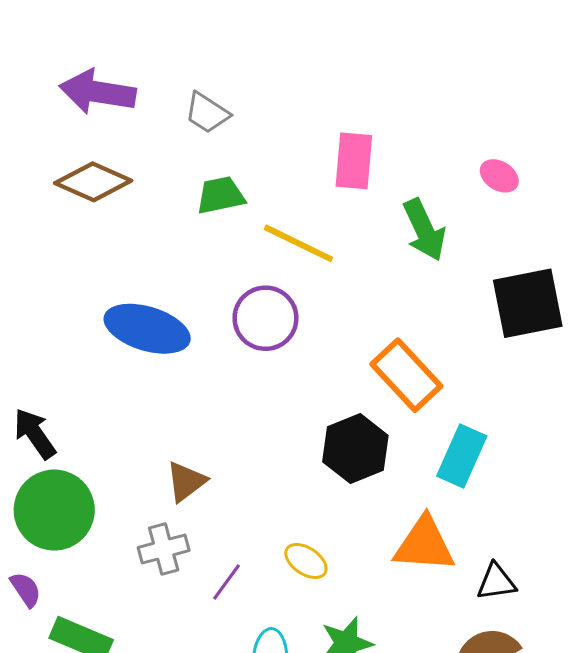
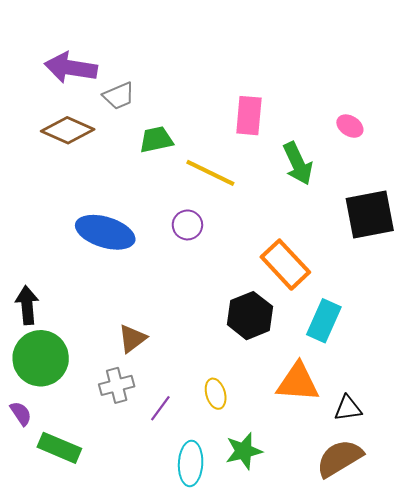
gray trapezoid: (207, 113) -> (119, 96), moved, turned -56
purple circle: (265, 318) -> (187, 225), size x0.7
black arrow: (35, 434) -> (27, 305), turned 30
yellow ellipse: (306, 561) -> (216, 394), turned 40

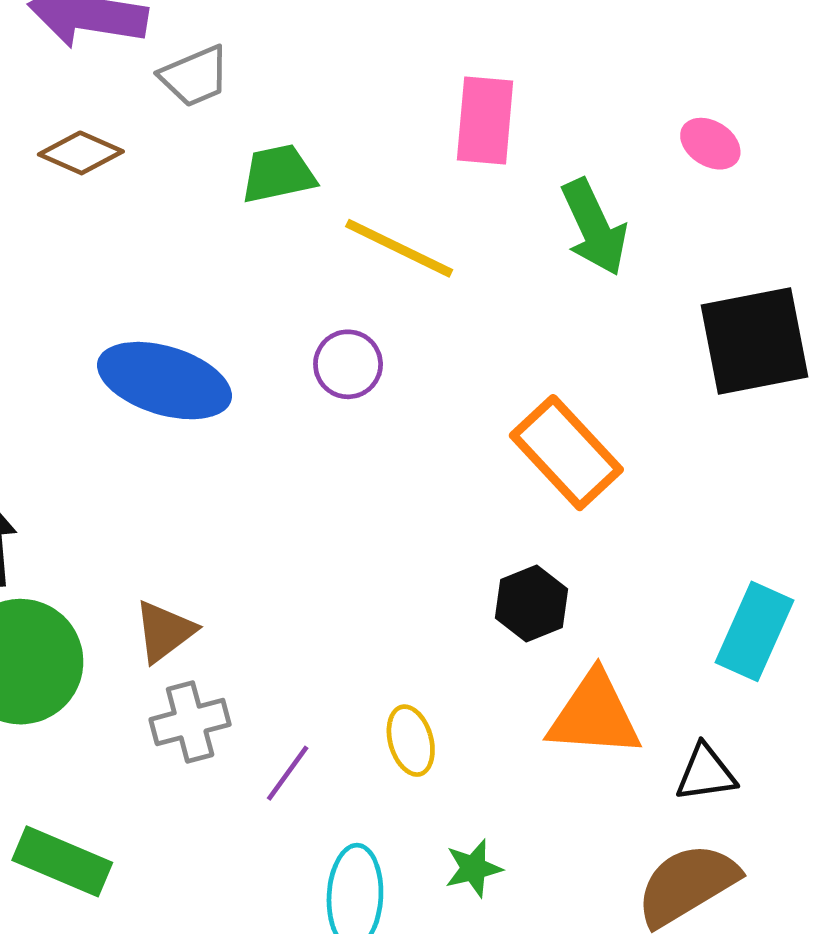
brown diamond: (68, 130) -> (81, 153), size x0.7
black hexagon: (250, 316) -> (531, 604), moved, size x0.7
cyan rectangle: (324, 321) -> (754, 631), moved
brown triangle: (132, 338) -> (165, 631), moved
green star: (244, 451) -> (473, 868), size x0.7

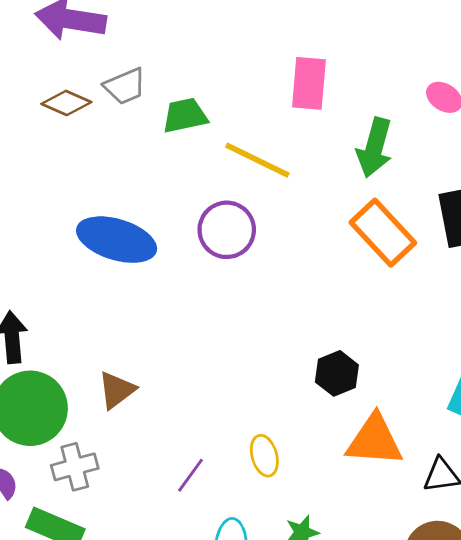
gray trapezoid: (195, 76) -> (125, 86), moved
green arrow: (594, 227) -> (374, 148), turned 40
purple circle: (348, 364) -> (227, 230), size x1.4
orange rectangle: (566, 453) -> (383, 233), moved
gray cross: (190, 722) -> (75, 467), moved

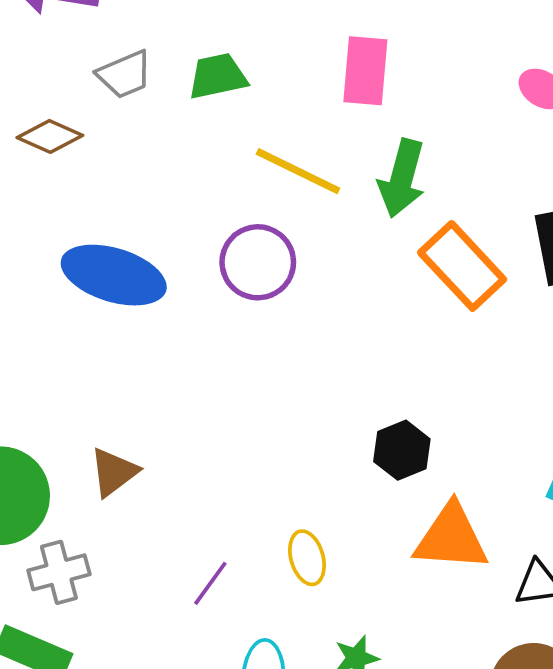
brown diamond: (66, 103) -> (50, 136), moved
green trapezoid: (185, 115) -> (218, 76), moved
green arrow: (374, 148) -> (402, 178), moved

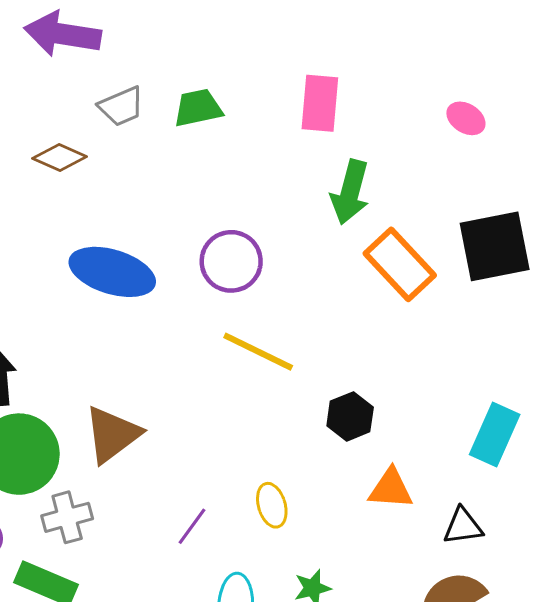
yellow line: (298, 171) -> (258, 352), moved
brown triangle: (114, 472) -> (112, 434), size x1.4
orange triangle: (451, 538) -> (391, 489), size x0.7

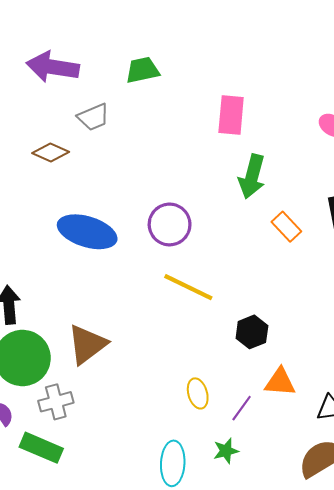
green trapezoid: (198, 108) -> (142, 70), moved
orange rectangle: (400, 264) -> (286, 227), size x0.6
purple line: (192, 526) -> (242, 408), moved

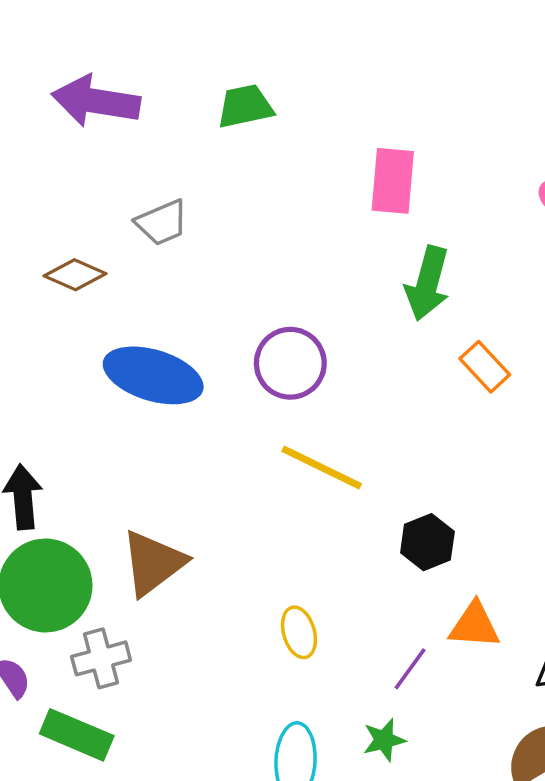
gray trapezoid: (93, 117) -> (162, 223), moved
brown diamond: (51, 152) -> (75, 275), moved
yellow ellipse: (198, 393) -> (299, 632), moved

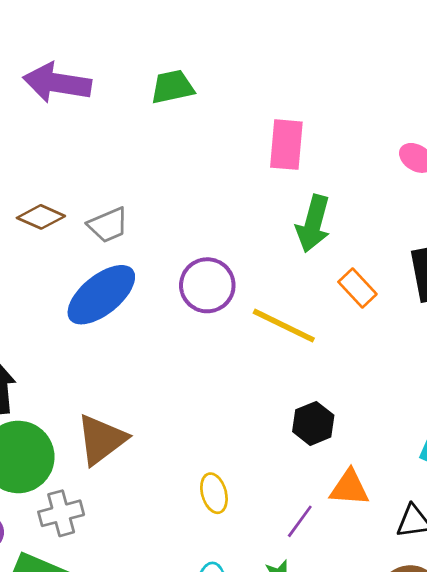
gray trapezoid: (162, 223) -> (108, 225), moved
blue ellipse: (153, 375) -> (101, 295), turned -56
yellow line: (322, 467) -> (284, 326), moved

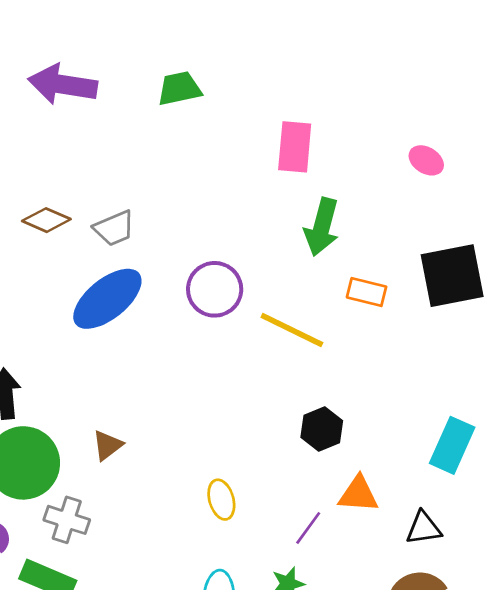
orange rectangle: (357, 288) -> (367, 292), turned -33
brown triangle: (101, 440) -> (107, 445), size x0.6
gray cross: (61, 513) -> (67, 520), turned 33

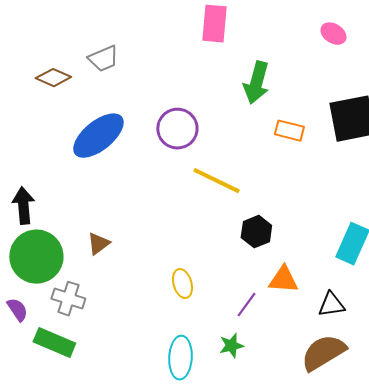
pink rectangle: (295, 147) -> (214, 24), moved
gray trapezoid: (114, 228) -> (103, 59), moved
yellow line: (292, 330) -> (216, 181), moved

